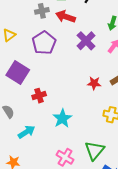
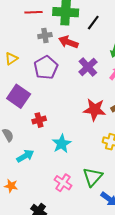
red star: (94, 83) -> (95, 110), size x1.6

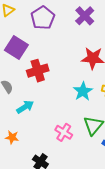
red cross: (39, 120) -> (38, 71), size x1.5
cyan star: (62, 144) -> (83, 91), moved

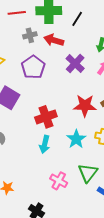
red cross: (38, 71) -> (46, 117), moved
cyan arrow: (25, 107) -> (45, 144), moved, turned 138

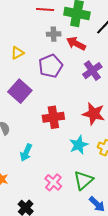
cyan arrow: (45, 144) -> (26, 153), moved

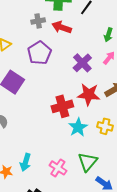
purple cross: (92, 71) -> (82, 63), moved
red cross: (53, 117) -> (62, 106), moved
cyan arrow: (26, 153) -> (25, 162), moved

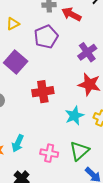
red cross: (62, 106) -> (43, 92), moved
pink cross: (58, 168) -> (49, 153), turned -30

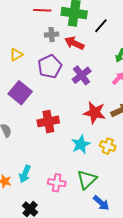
purple cross: (87, 52) -> (82, 75), moved

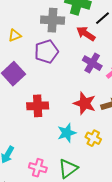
gray cross: (52, 35) -> (53, 20), size x1.6
red arrow: (74, 43) -> (86, 34), moved
purple cross: (82, 75) -> (92, 63), moved, turned -30

